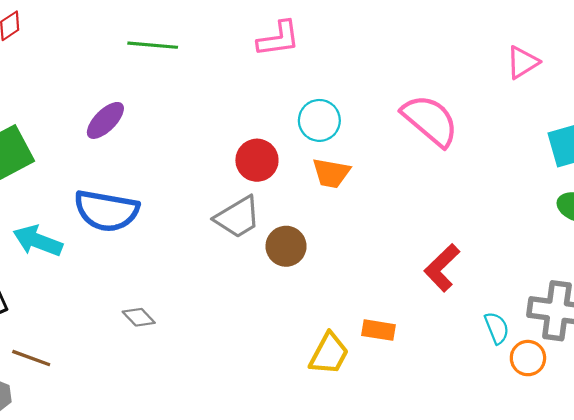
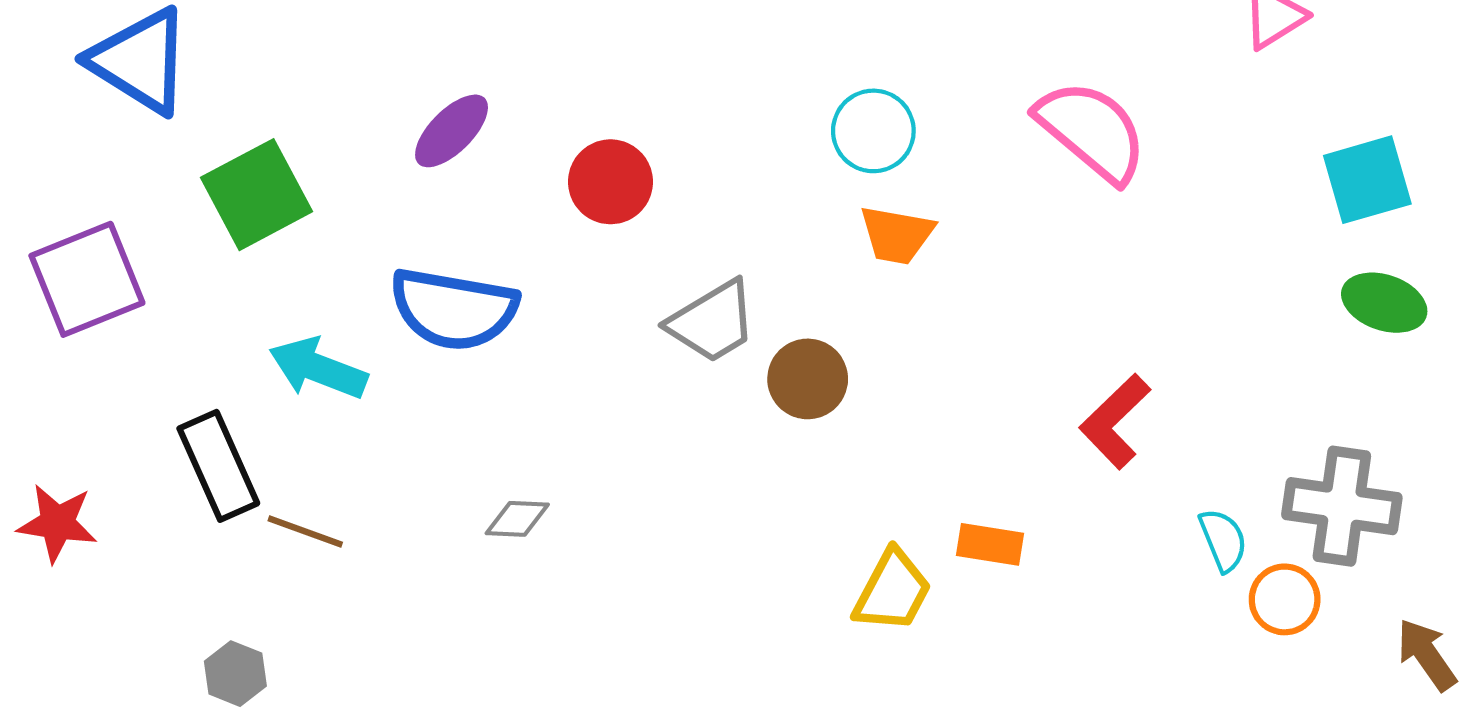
red circle: (257, 160) -> (611, 182), moved
gray diamond: (139, 317) -> (517, 519), turned -44
brown line: (31, 358) -> (305, 532), moved

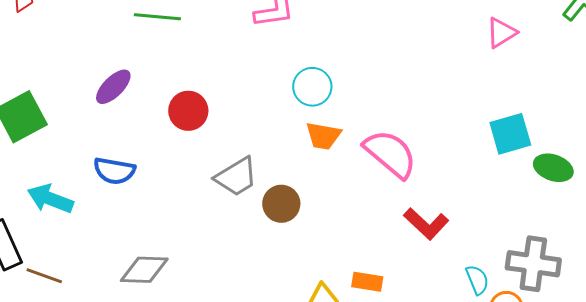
pink semicircle: (1092, 131) -> (390, 154), moved
cyan square: (1367, 180) -> (510, 134), moved
blue semicircle: (454, 309) -> (114, 171), size x0.7
red L-shape: (1115, 421) -> (426, 224), turned -93
gray diamond: (517, 519) -> (144, 270), size x1.6

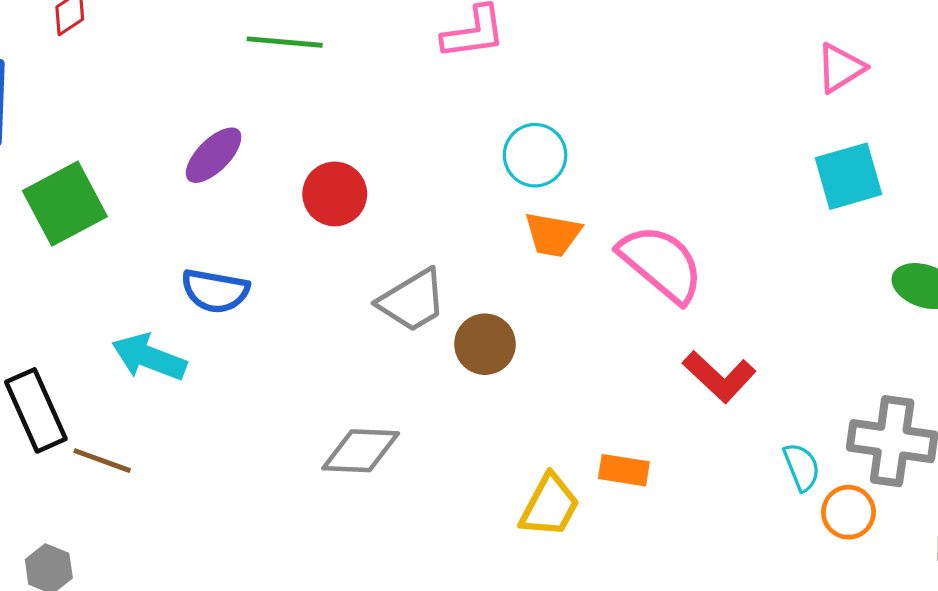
cyan square: (510, 134) -> (848, 176), moved
cyan arrow: (50, 199) -> (149, 357), moved
gray diamond: (144, 270) -> (361, 451), moved

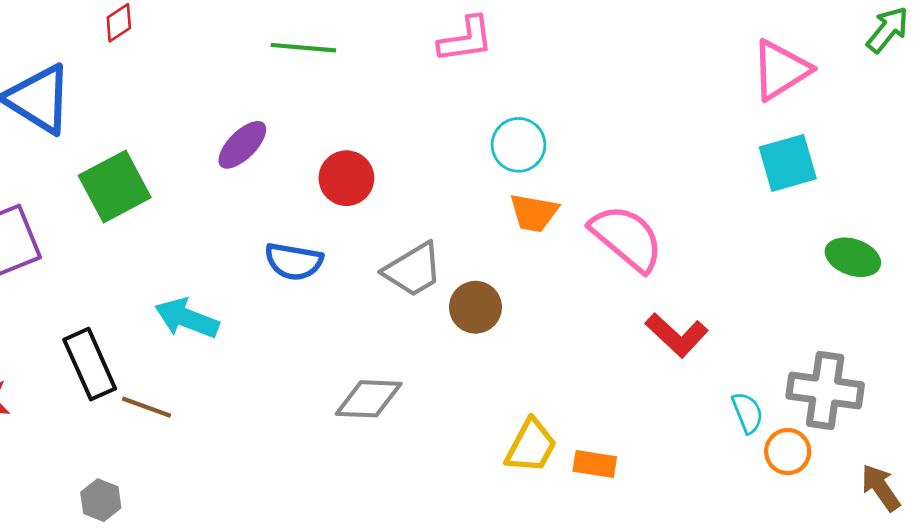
pink triangle: (840, 68) -> (781, 70), size x1.4
blue semicircle: (215, 291) -> (294, 261), moved
orange rectangle: (624, 470) -> (595, 464), moved

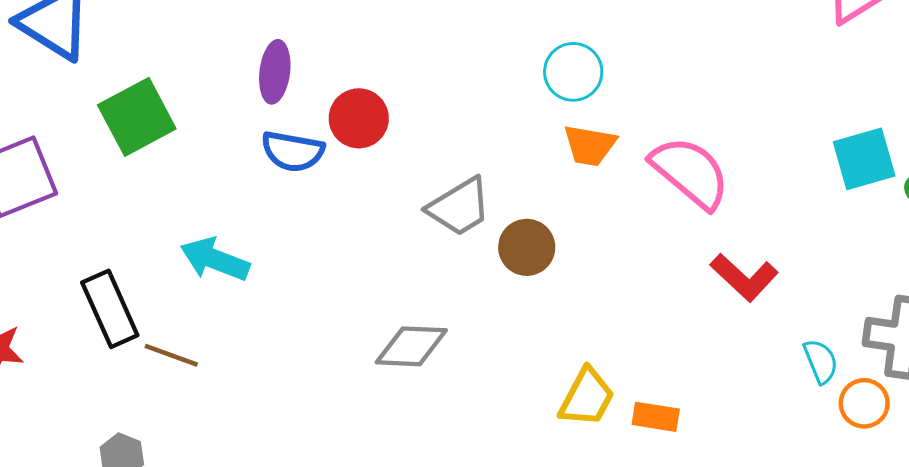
purple ellipse: (242, 145) -> (275, 72), turned -38
cyan square: (788, 163) -> (864, 159), moved
red circle: (346, 178) -> (359, 118), moved
blue semicircle: (294, 261) -> (293, 151), moved

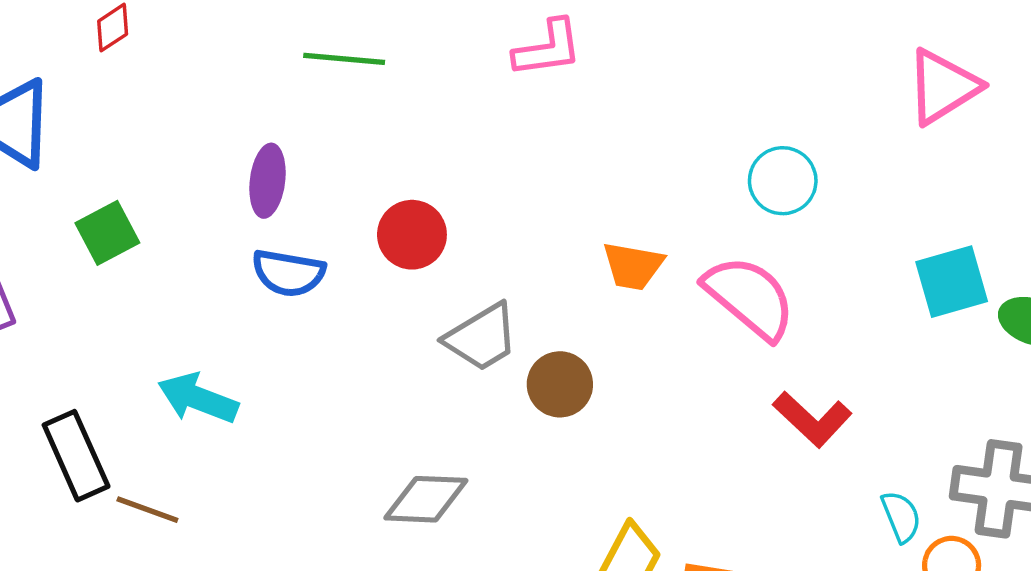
cyan circle: (573, 72) -> (783, 181), moved
green square: (137, 117) -> (107, 233), size x0.7
red circle: (359, 118) -> (412, 235), moved

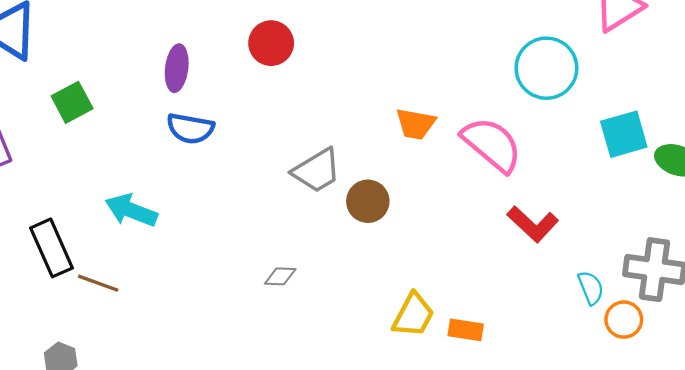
cyan circle: (783, 181) -> (546, 68), moved, size x1.4
red circle: (412, 235) -> (271, 43), moved
gray diamond: (426, 499) -> (280, 276), size x0.6

